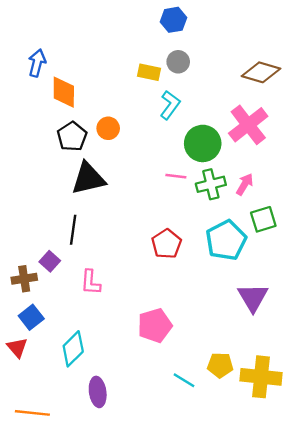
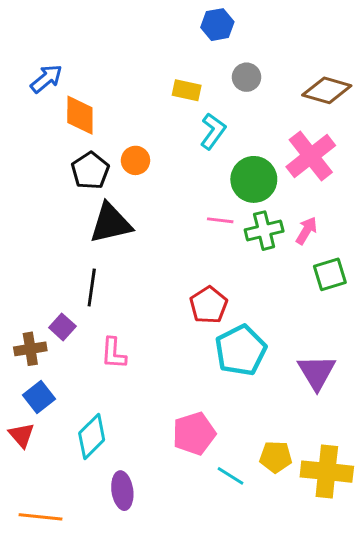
gray circle: (178, 62) -> (247, 77), moved
blue arrow: (37, 63) -> (46, 79), turned 36
cyan pentagon: (226, 240) -> (241, 350), moved
pink pentagon: (155, 325) -> (194, 434), moved

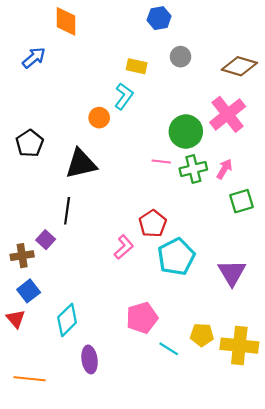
orange diamond: (80, 115) -> (66, 21), moved
cyan L-shape: (213, 131) -> (124, 96), moved
black pentagon: (90, 171) -> (30, 143), moved
pink L-shape: (114, 353) -> (124, 247), moved, turned -135

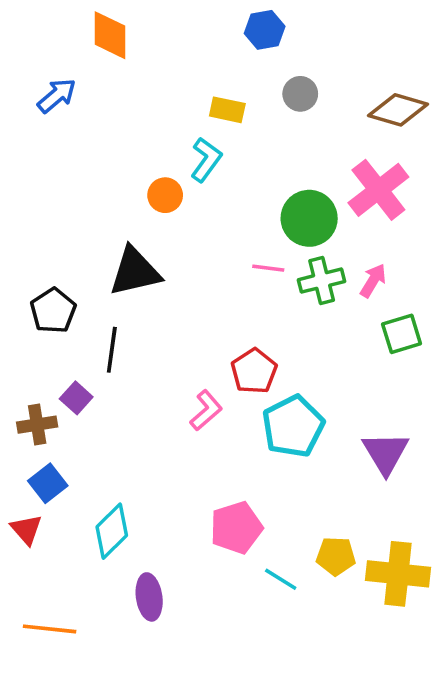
black pentagon: (30, 143) -> (53, 311), moved

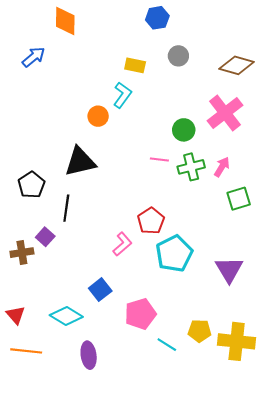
green circle: (309, 218) -> (184, 130), size x0.7
blue square: (48, 483) -> (100, 290), moved
cyan diamond: (112, 531) -> (66, 316), turned 76
orange line: (50, 629) -> (26, 351), moved

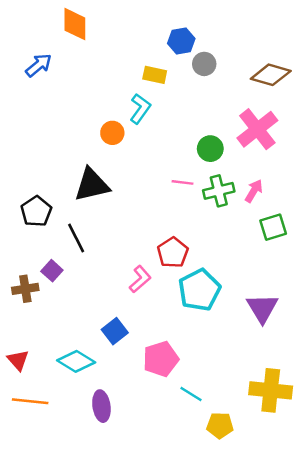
blue hexagon: (157, 18) -> (181, 41), moved
black line: (66, 208) -> (76, 238), turned -35
yellow pentagon: (200, 331) -> (220, 425), moved

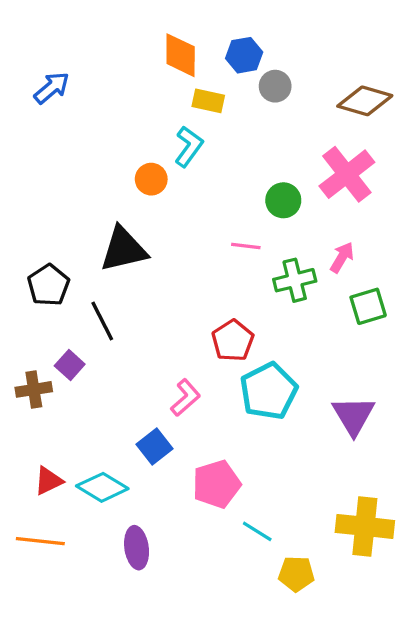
orange diamond: (75, 24) -> (181, 55), moved
green cross: (219, 191) -> (295, 280), moved
pink L-shape: (140, 279) -> (185, 398), moved
red triangle: (18, 360) -> (48, 481), moved, turned 45

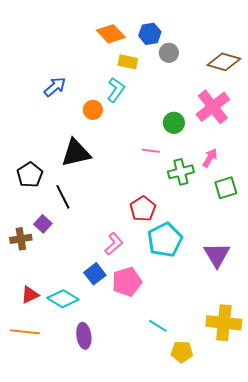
orange diamond: (181, 55) -> (111, 34), turned -44
blue arrow: (52, 88) -> (55, 87), moved
pink pentagon: (216, 484) -> (127, 282), moved

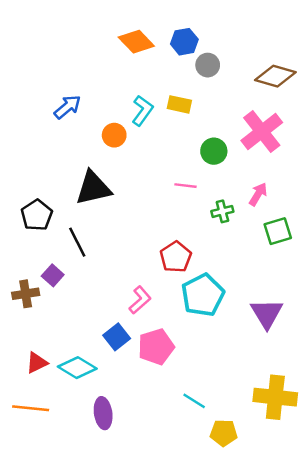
yellow rectangle: (128, 62) -> (179, 104), moved
green cross: (181, 172) -> (222, 211), size x0.7

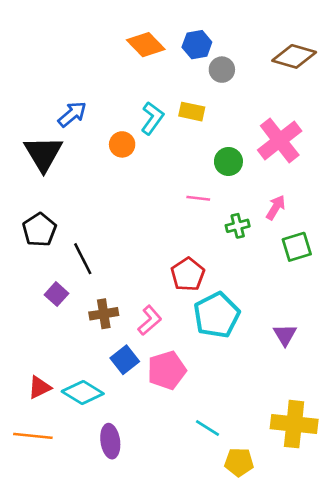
brown diamond: (275, 76) -> (294, 56), moved
black triangle: (93, 188) -> (43, 154), moved, turned -48
brown cross: (26, 294) -> (104, 314), moved
purple triangle: (267, 313) -> (285, 335), size x0.7

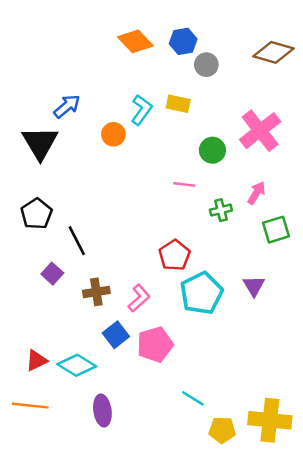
purple triangle: (285, 335) -> (254, 286), moved
yellow cross: (294, 424) -> (270, 420), moved

